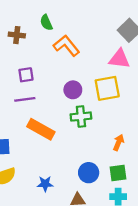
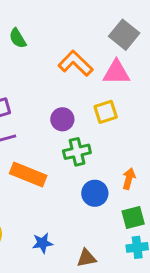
orange L-shape: (66, 46) -> (76, 63), moved
yellow square: (107, 88) -> (106, 112), size x0.7
blue circle: (89, 173) -> (95, 193), moved

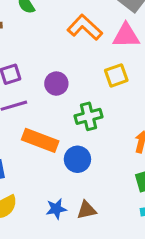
purple circle: (62, 119) -> (56, 84), moved
blue circle: (95, 193) -> (77, 159), moved
brown triangle: (86, 258) -> (87, 210), moved

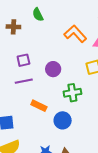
orange rectangle: (40, 140) -> (39, 106), size x0.7

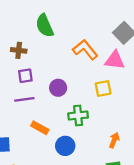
green semicircle: (38, 15) -> (45, 26), size x1.5
brown cross: (13, 27) -> (19, 50), moved

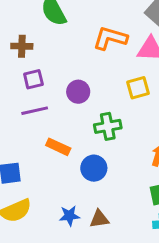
orange L-shape: (85, 50) -> (110, 38), turned -30

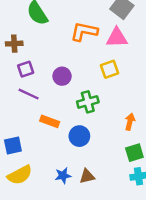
purple line: (35, 111) -> (29, 94), turned 42

